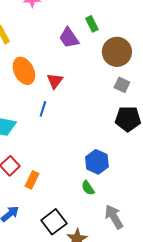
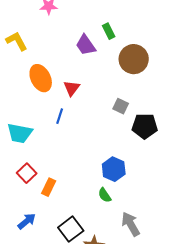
gray square: (122, 85) -> (121, 106), moved

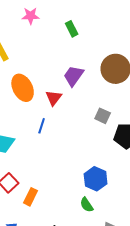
green rectangle: (109, 31) -> (72, 29), moved
purple trapezoid: (86, 45) -> (74, 76), moved, turned 70

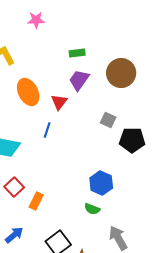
green rectangle: (72, 29) -> (77, 53), moved, turned -70
green semicircle: (87, 205) -> (92, 209), turned -35

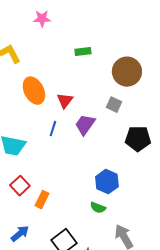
purple trapezoid: (79, 80) -> (85, 125), moved
gray square: (108, 120) -> (114, 105), moved

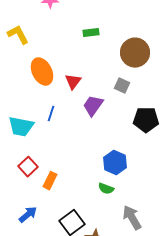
blue line: (53, 129) -> (51, 114), moved

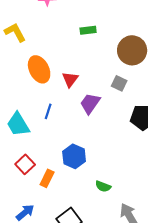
cyan trapezoid: (21, 127) -> (18, 124), turned 48
blue hexagon: (115, 163) -> (74, 156), moved

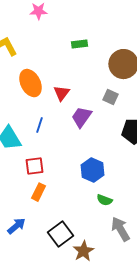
blue hexagon: (74, 156) -> (92, 170), moved
red square: (25, 164) -> (34, 166), moved, turned 36
green semicircle: (103, 186) -> (104, 200), moved

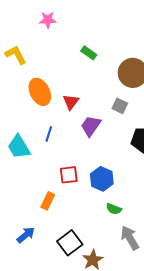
green rectangle: (79, 44) -> (89, 53), turned 42
red square: (34, 166) -> (69, 175), moved

